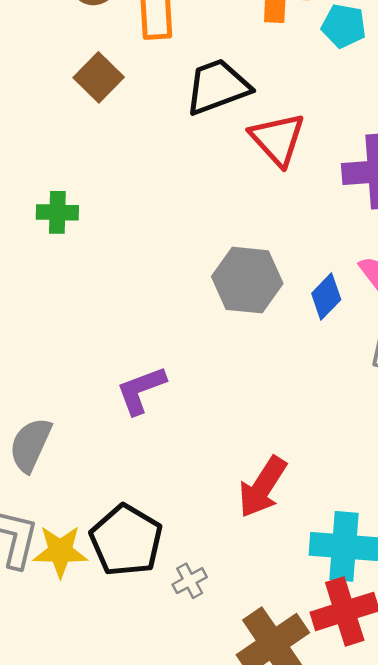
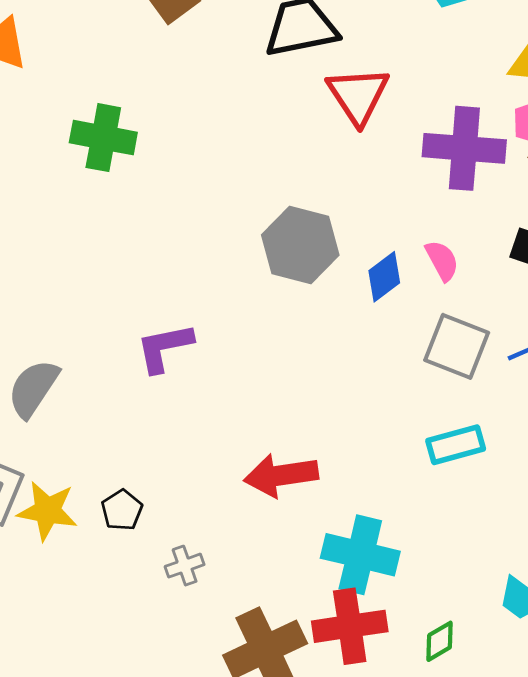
green cross: (57, 212) -> (103, 138), size x1.4
red arrow: (263, 487) -> (281, 475), turned 40
black pentagon: (126, 540) -> (122, 510), size x0.5

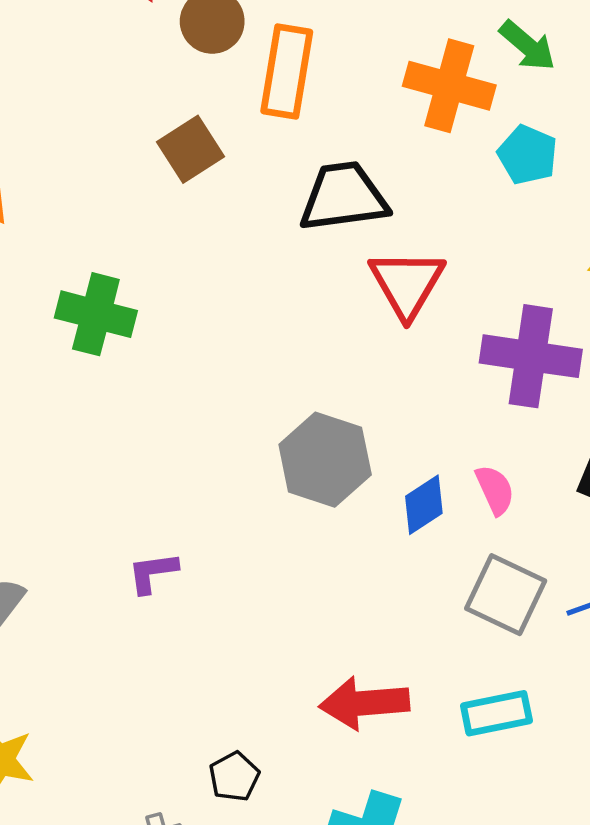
purple L-shape: (164, 348) -> (153, 573), size x0.7
red arrow: (281, 475) -> (364, 703), moved
black pentagon: (122, 510) -> (234, 777), moved

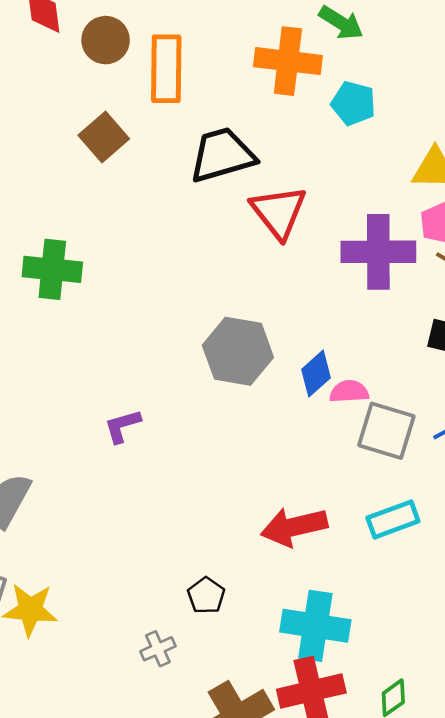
pink semicircle: (495, 490) -> (349, 391), moved, turned -60
purple L-shape: (153, 573) -> (122, 426), moved

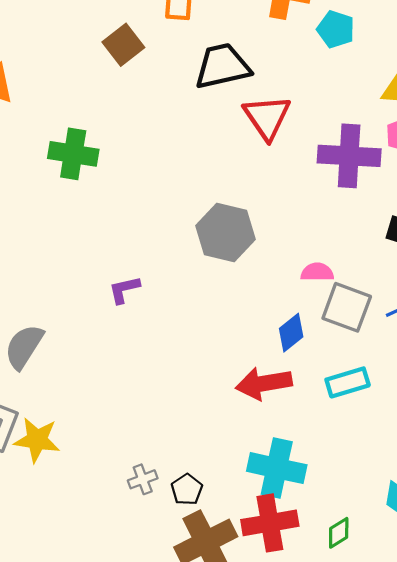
blue diamond: (316, 374) -> (291, 333), moved
black pentagon: (206, 596) -> (187, 490), moved

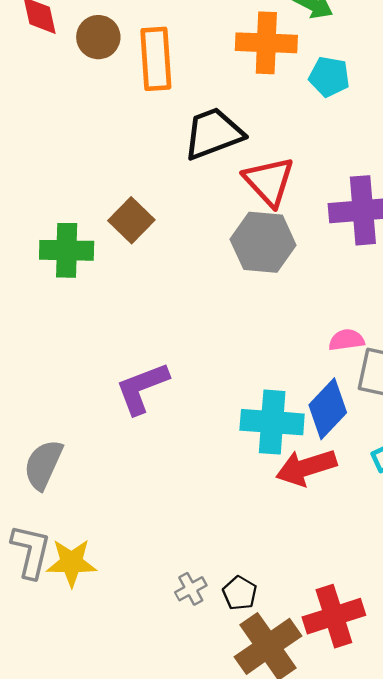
brown square: (123, 45) -> (131, 220), moved
gray hexagon: (226, 233) -> (263, 242), moved
purple L-shape: (124, 290) -> (142, 388), size x1.6
blue diamond: (291, 333) -> (328, 409), size x1.4
cyan cross: (277, 468) -> (272, 422), moved

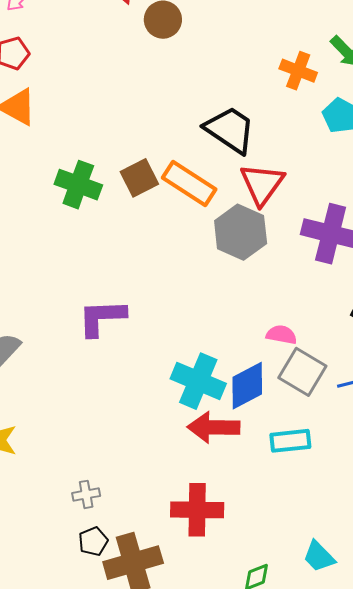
orange cross: (266, 43) -> (298, 71), size x0.7
orange rectangle: (156, 59) -> (189, 184), moved, turned -72
black trapezoid: (213, 133) -> (230, 130), turned 36
black pentagon: (240, 593) -> (93, 541), moved
red cross: (334, 616) -> (197, 510), moved

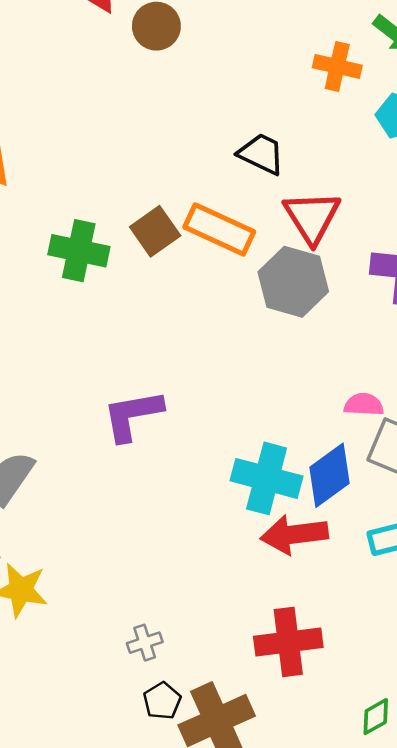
black trapezoid: (230, 130) -> (261, 154), size x0.7

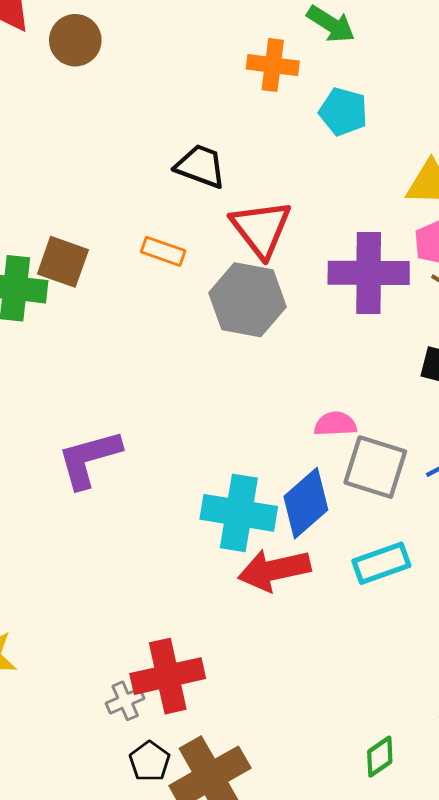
orange rectangle: (219, 229) -> (163, 251), size x0.6
brown square: (155, 231) -> (63, 262), moved, turned -30
red cross: (288, 642) -> (168, 676), moved

